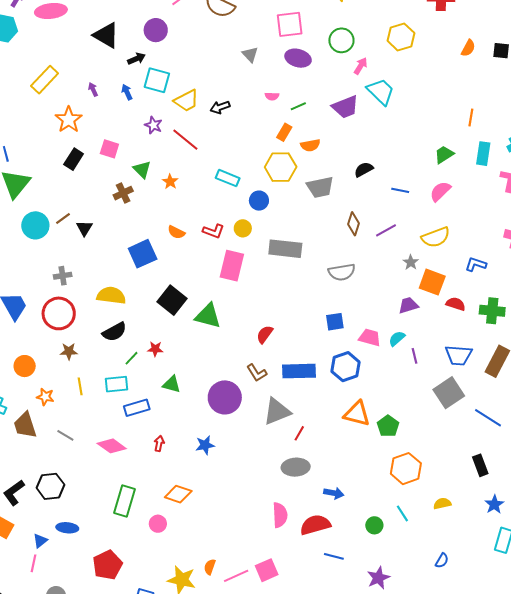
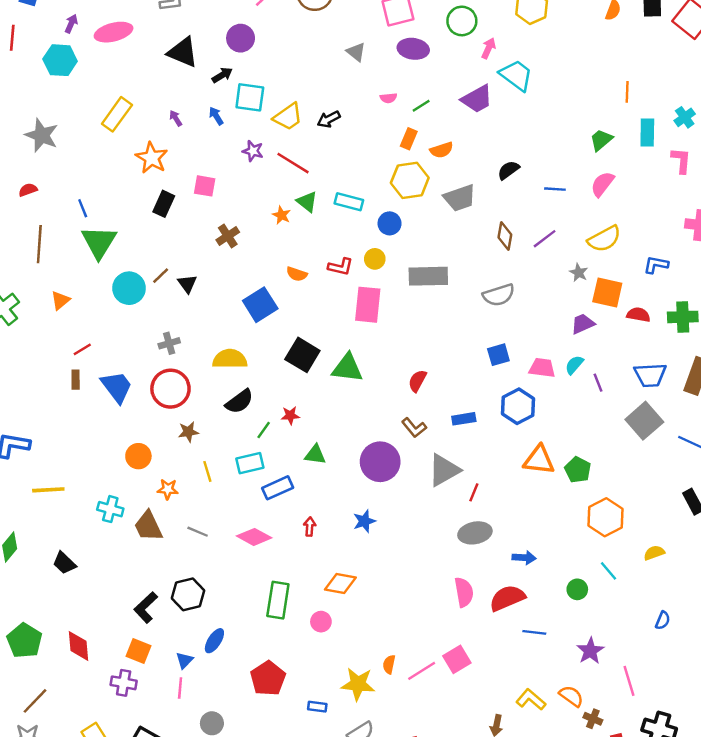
green triangle: (142, 169) -> (307, 202), moved
blue rectangle: (299, 371) -> (464, 419), size x0.6
blue ellipse: (67, 528) -> (214, 641), turned -55

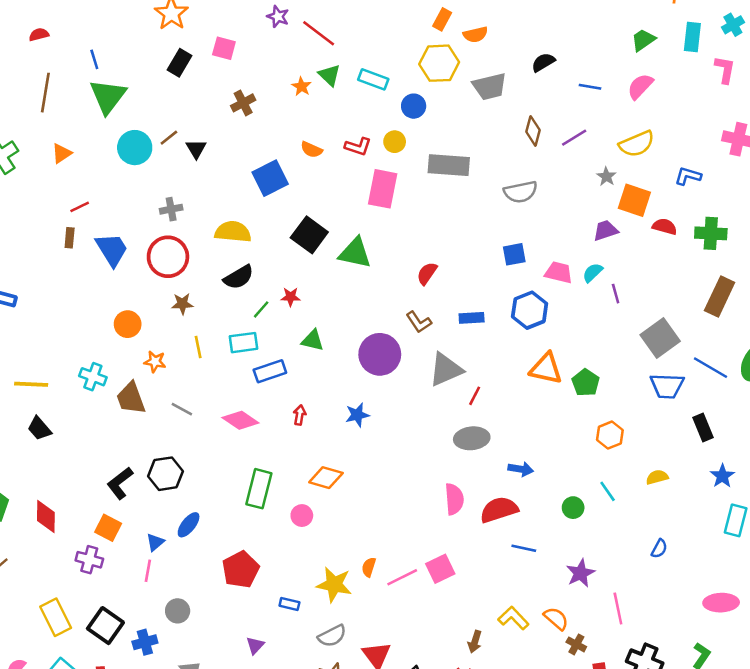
blue trapezoid: (650, 375) -> (667, 386), moved
yellow line: (48, 490) -> (31, 384), moved
orange hexagon: (606, 517) -> (610, 435), size x0.7

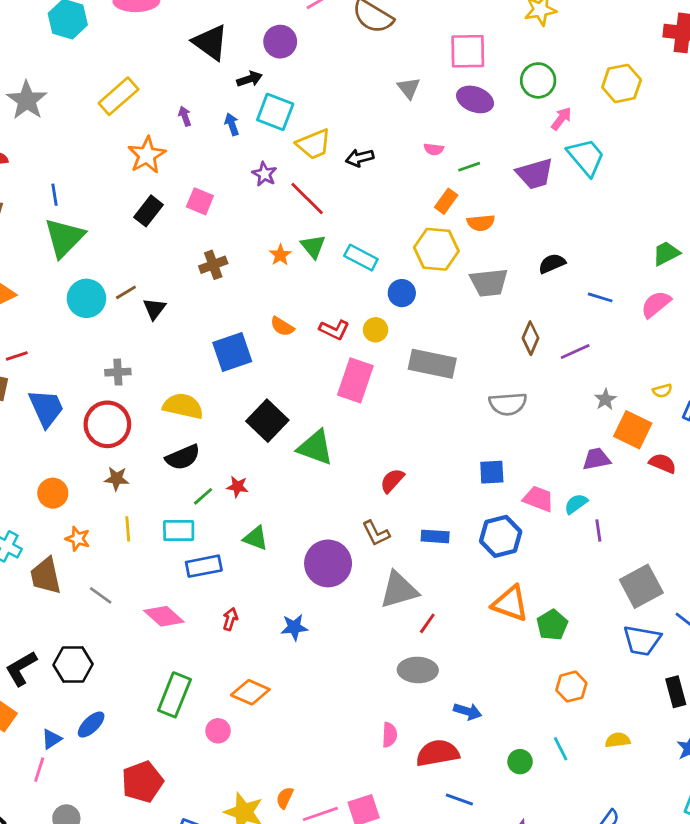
yellow semicircle: (637, 144) -> (662, 391), moved, size x0.5
pink semicircle: (454, 499) -> (389, 735), size x0.7

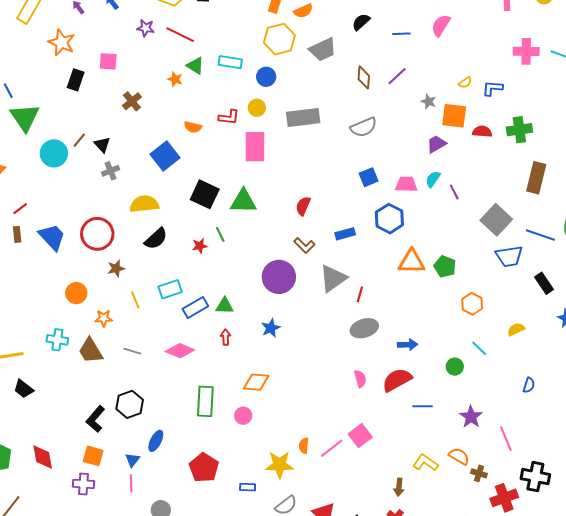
gray cross: (118, 372) -> (111, 171), moved
green line: (203, 496) -> (220, 234), moved, turned -56
green triangle: (256, 538) -> (225, 306), moved

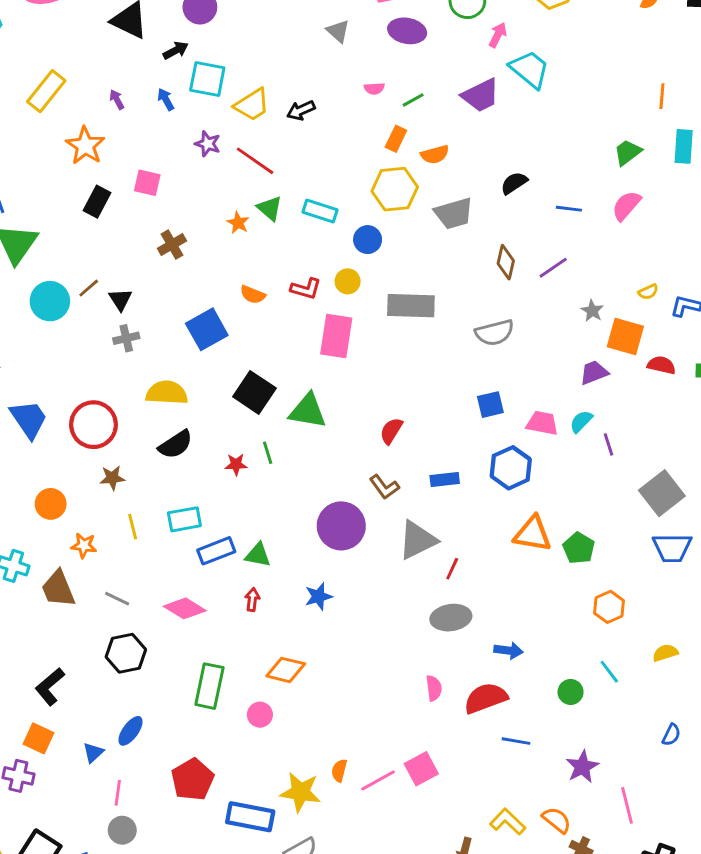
black hexagon: (130, 404) -> (126, 653), moved
pink line: (131, 483) -> (118, 793), moved
blue rectangle: (248, 487) -> (250, 817), size x2.0

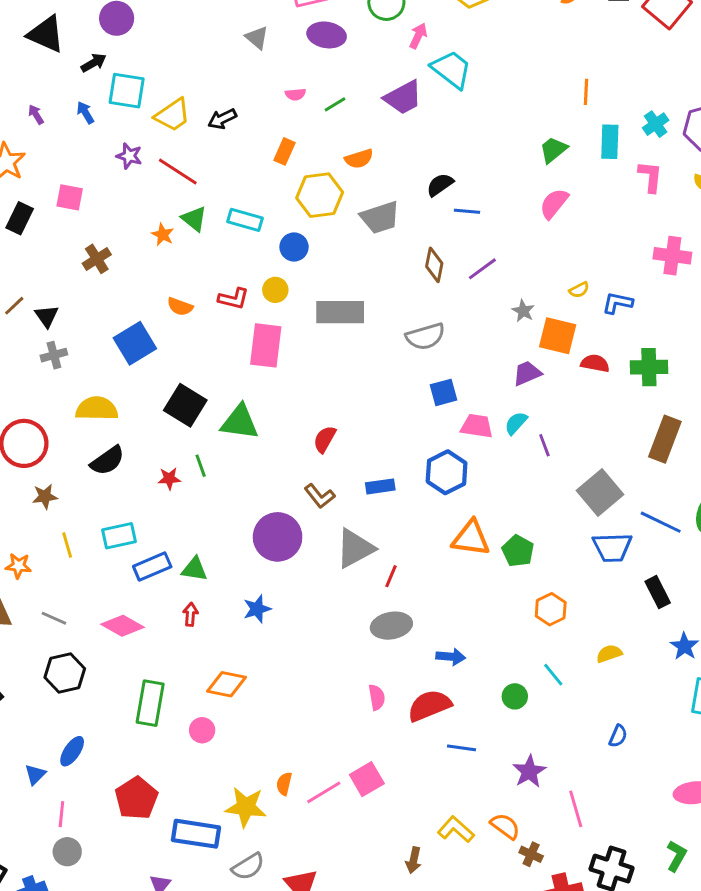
orange rectangle: (396, 139) -> (285, 151), moved
blue line: (569, 209) -> (467, 211), moved
blue square: (490, 405) -> (444, 392), moved

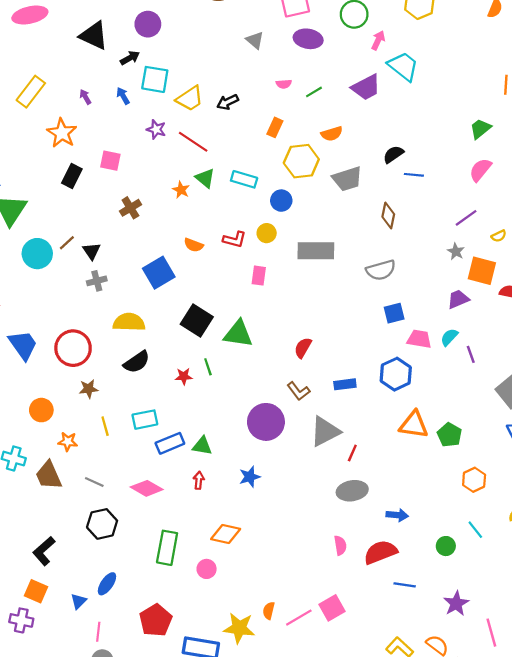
purple line: (482, 269) -> (466, 218), moved
pink rectangle: (266, 345) -> (259, 276), size x0.6

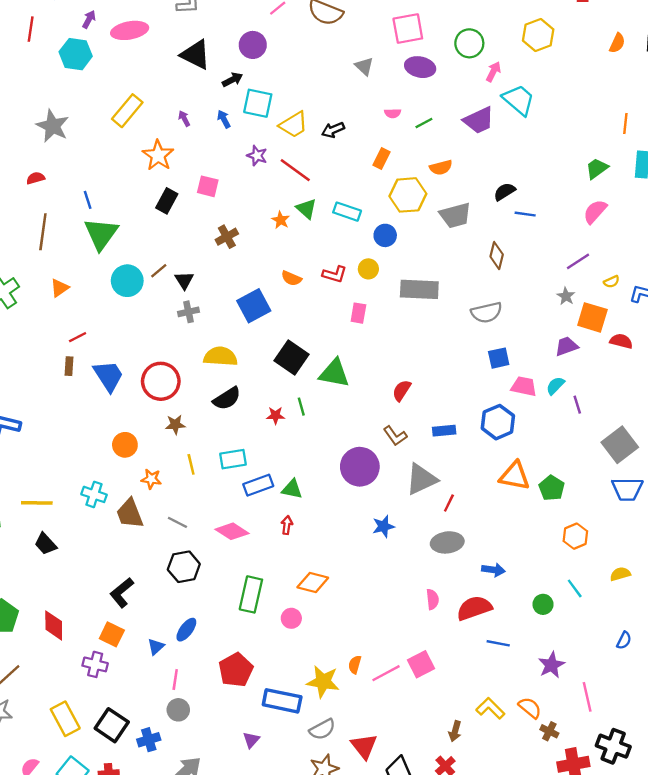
blue star: (250, 477) -> (383, 526), moved

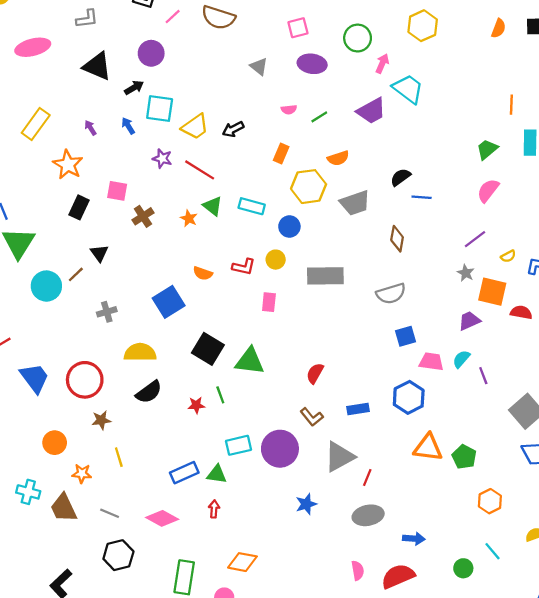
pink square: (408, 28) -> (298, 28), size x0.7
brown cross: (227, 237) -> (143, 216), moved
black triangle: (184, 280) -> (99, 253), moved
cyan rectangle: (233, 459) -> (239, 445), moved

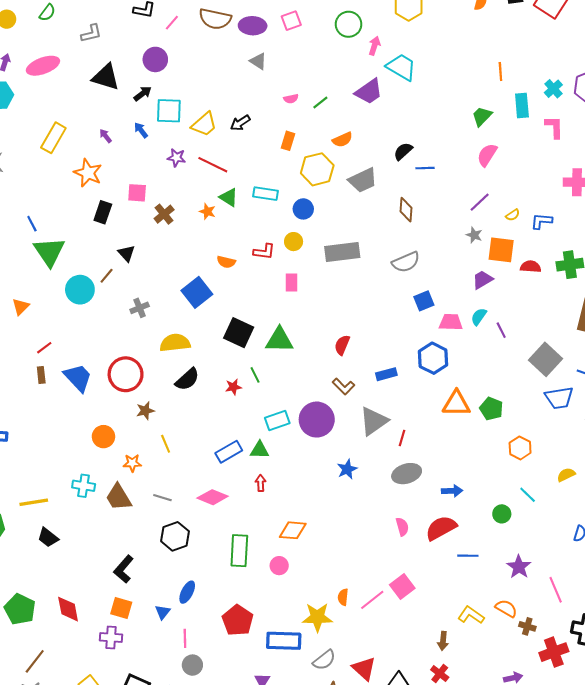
purple ellipse: (312, 64) -> (253, 26), moved

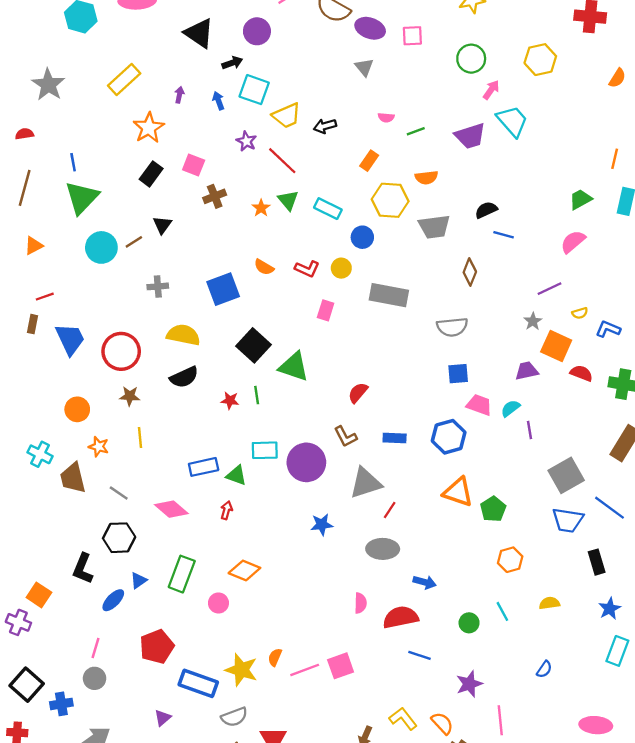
purple arrow: (106, 136) -> (179, 95), turned 32
black L-shape: (124, 569) -> (83, 569), moved, turned -36
blue triangle: (163, 612) -> (138, 580), moved

